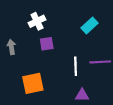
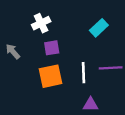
gray arrow: (11, 47) -> (13, 51), turned -32
orange square: (33, 83) -> (51, 76), moved

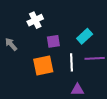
cyan rectangle: (99, 28) -> (85, 36), moved
purple square: (52, 48) -> (53, 41), moved

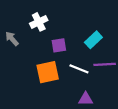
gray arrow: (11, 44) -> (12, 39), moved
white line: (71, 62) -> (79, 69), turned -66

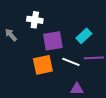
white cross: (39, 22) -> (35, 20), turned 35
purple square: (59, 45) -> (53, 41), size x1.5

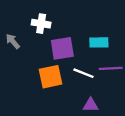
cyan rectangle: (84, 36) -> (99, 42), turned 42

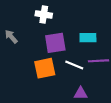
white cross: (41, 24) -> (44, 14), moved

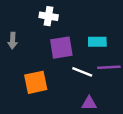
gray arrow: (11, 37) -> (13, 41), turned -136
orange square: (45, 68) -> (36, 82), moved

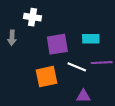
white cross: (49, 16) -> (32, 17), moved
orange square: (36, 82) -> (47, 77), moved

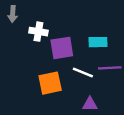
white cross: (32, 17) -> (38, 32), moved
gray arrow: (12, 38) -> (13, 14), moved

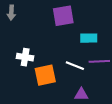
white cross: (38, 32) -> (25, 57), moved
purple square: (62, 48) -> (63, 16), moved

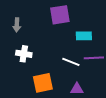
gray arrow: (11, 13) -> (17, 25), moved
orange square: (45, 75) -> (43, 83), moved

